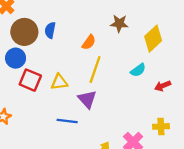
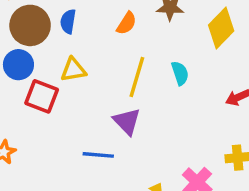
orange semicircle: (89, 42) -> (127, 23), moved
cyan semicircle: (138, 70) -> (180, 73), moved, turned -70
yellow triangle: (59, 82) -> (73, 70), moved

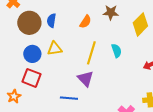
blue circle: (18, 65) -> (32, 54), moved
red square: (42, 96) -> (32, 78), moved

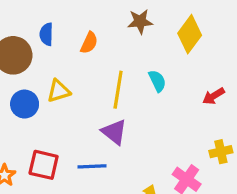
blue semicircle: (51, 21) -> (46, 34), moved
orange semicircle: (85, 22) -> (89, 43), moved
red square: (32, 78) -> (44, 165), moved

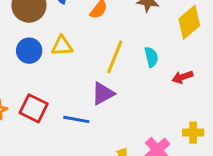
red arrow: (214, 96) -> (182, 77), moved
purple triangle: (114, 132) -> (103, 93), turned 40

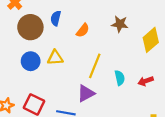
cyan semicircle: (151, 57) -> (120, 78), moved

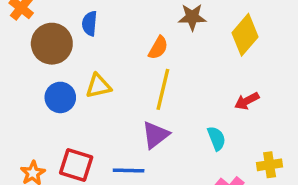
orange semicircle: (83, 30) -> (158, 48), moved
cyan semicircle: (120, 78) -> (217, 138), moved

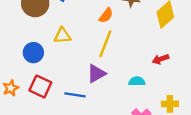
blue circle: (60, 97) -> (33, 53), moved
cyan semicircle: (217, 138) -> (137, 81), turned -77

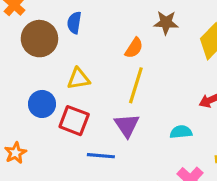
purple triangle: (96, 74) -> (127, 125), turned -30
red square: (40, 86) -> (74, 121), moved

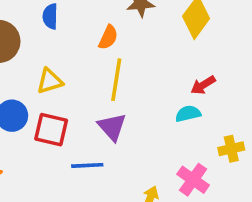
blue semicircle: (74, 23) -> (50, 16), moved
cyan semicircle: (181, 132) -> (188, 114), moved

